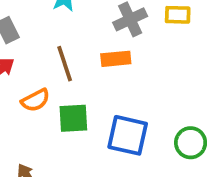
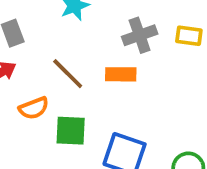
brown line: (65, 64) -> (68, 74), turned -33

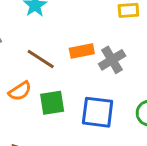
gray cross: (140, 35) -> (112, 60), moved

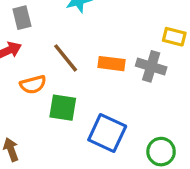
gray cross: (112, 60) -> (151, 66), moved, turned 30

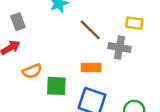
brown line: (66, 58) -> (90, 30), moved
orange rectangle: (111, 64) -> (91, 68), moved

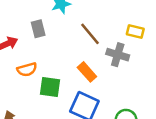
gray rectangle: (18, 22) -> (38, 29), moved
orange rectangle: (91, 68) -> (87, 72), turned 42

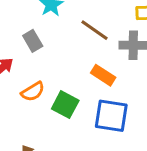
green square: (50, 87) -> (65, 105), turned 35

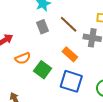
gray rectangle: (33, 41) -> (42, 27), moved

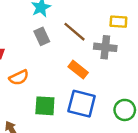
green square: (43, 70) -> (45, 106), moved, turned -30

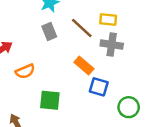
yellow rectangle: (118, 22) -> (108, 19), moved
blue square: (82, 104) -> (99, 87), moved, size x0.7

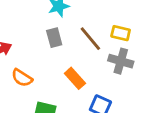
orange rectangle: (84, 66) -> (75, 78), moved
orange semicircle: (25, 71) -> (22, 78), turned 48

